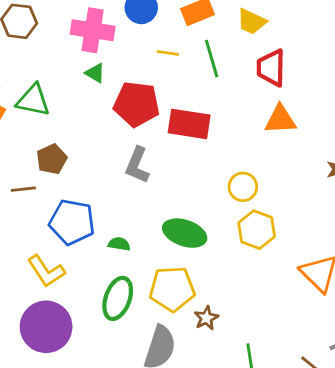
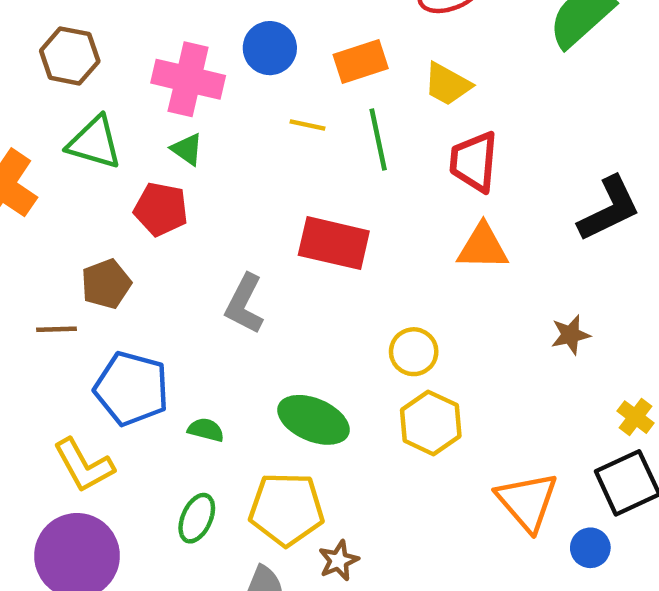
green triangle: (33, 100) -> (94, 143), moved
red pentagon: (137, 104) -> (161, 209), moved, size x0.7
green ellipse: (118, 298) -> (197, 518), size x0.7

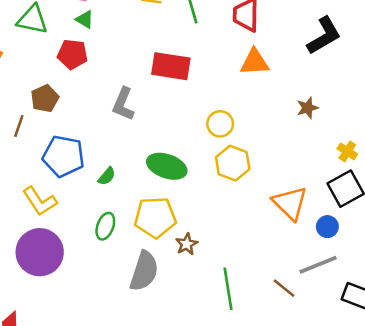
brown line: (57, 329) -> (19, 126), turned -65
green semicircle: (206, 430) -> (107, 176), turned 120

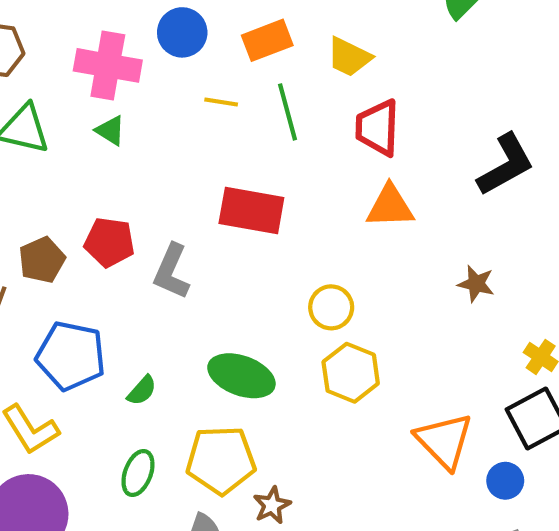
red pentagon: (72, 54) -> (109, 242), moved
brown star: (307, 108) -> (476, 284), turned 30

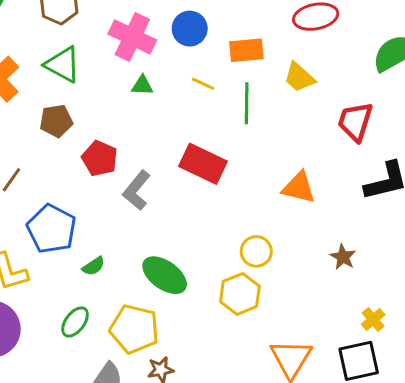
red trapezoid: (378, 128) -> (355, 122), moved
green triangle: (110, 131) -> (142, 86), moved, turned -45
brown pentagon: (42, 260) -> (56, 121), moved
yellow circle: (331, 307) -> (256, 251), moved

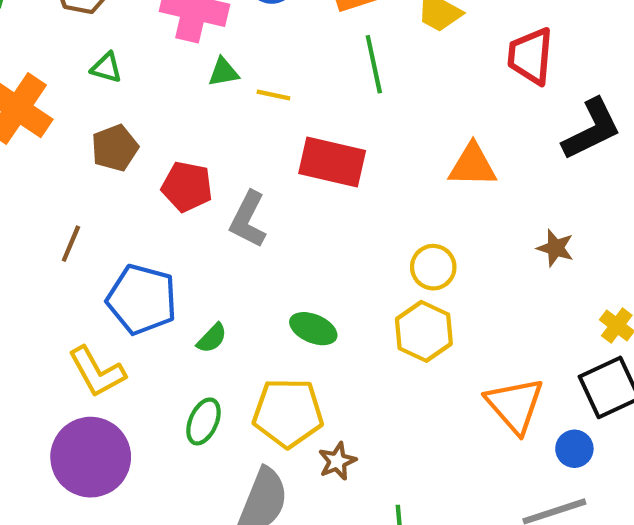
green triangle: (63, 65) -> (106, 68), size x0.6
yellow line: (203, 84) -> (273, 95), moved
green ellipse: (165, 275) -> (313, 329), size x0.7

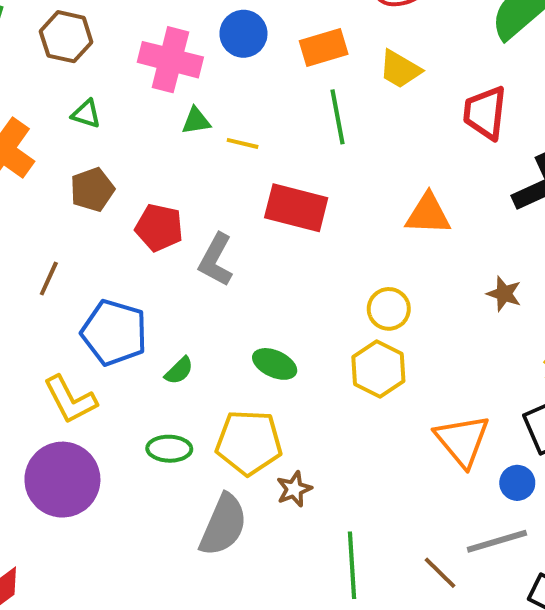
green ellipse: (203, 421) -> (169, 449), turned 66

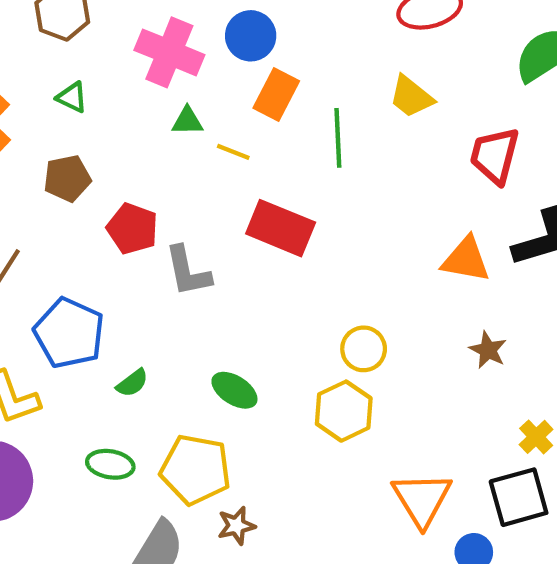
orange rectangle: (324, 47) -> (276, 94), moved, turned -54
orange triangle: (428, 214) -> (466, 260), moved
gray L-shape: (216, 260) -> (188, 271), turned -48

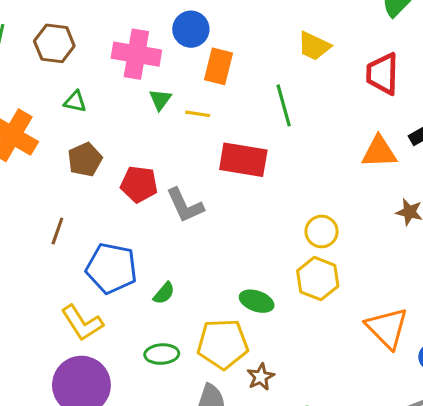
green triangle: (187, 121) -> (160, 100), turned -40
green line: (338, 138) -> (284, 105), moved
green ellipse: (234, 390) -> (257, 301), moved

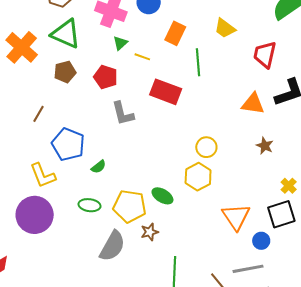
orange rectangle: (219, 66) -> (175, 33), moved
green triangle: (75, 102) -> (66, 34), size x2.0
red pentagon: (139, 184) -> (106, 77), moved
green ellipse: (257, 301) -> (162, 196), moved

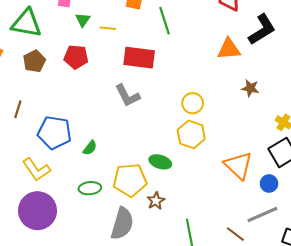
gray L-shape: (123, 114) -> (127, 96), moved

